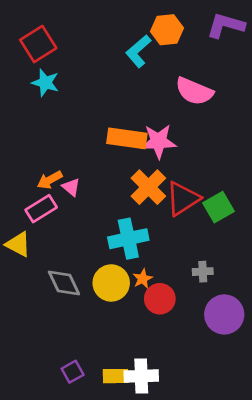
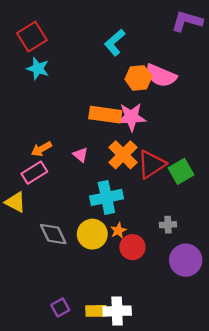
orange hexagon: (167, 30) -> (138, 78), moved
pink triangle: (71, 187) -> (80, 155), moved

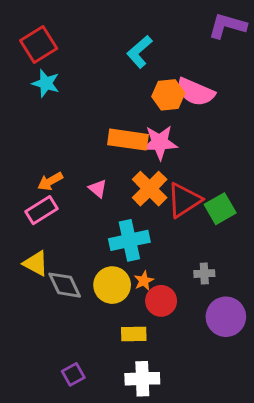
yellow triangle: (15, 202) -> (36, 263), moved
yellow rectangle: (96, 311) -> (134, 334), moved

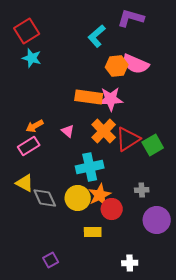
purple L-shape: (227, 26) -> (131, 18), moved
orange star: (144, 281) -> (100, 195), size x1.6
white cross: (142, 379) -> (130, 263), moved, size x0.7

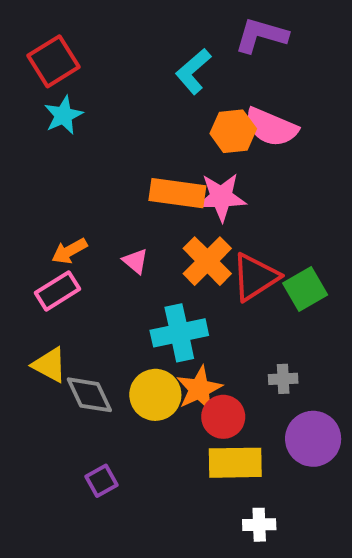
cyan star: (32, 58) -> (63, 115), turned 30
yellow rectangle: (93, 232) -> (235, 463), moved, size x1.5
purple square: (51, 260) -> (101, 481), moved

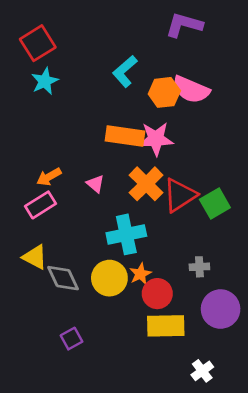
cyan L-shape: (193, 71) -> (125, 71), moved
orange star: (199, 389) -> (140, 274), size x0.7
white cross: (259, 525) -> (202, 371), moved, turned -35

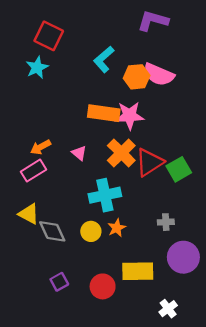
red square: (38, 43) -> (49, 36), moved, turned -32
yellow circle: (109, 278) -> (91, 231), size x0.7
red circle: (157, 294) -> (103, 286), moved

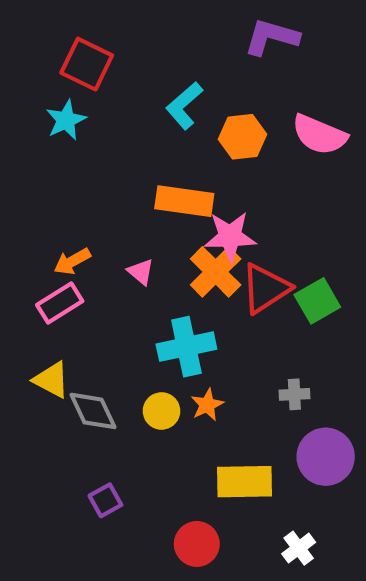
pink semicircle: (159, 75) -> (319, 135), moved
pink star: (130, 115) -> (230, 236), moved
red circle: (103, 286) -> (197, 544), moved

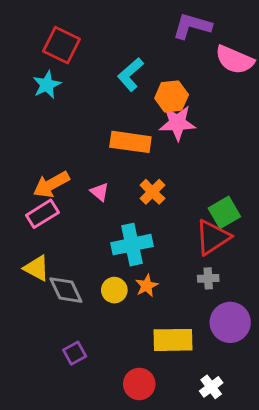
pink semicircle: (319, 135) -> (235, 60), moved
pink star: (230, 236) -> (177, 123), moved
orange arrow: (72, 261) -> (51, 184), size x1.4
orange cross: (216, 272) -> (152, 192), size x0.7
red triangle: (265, 288) -> (213, 237), moved

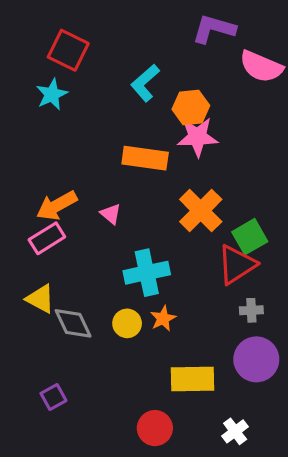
orange cross: (152, 192) -> (201, 211), moved, size x1.5
gray cross: (208, 278) -> (251, 310), moved
purple square: (75, 353) -> (53, 397), moved

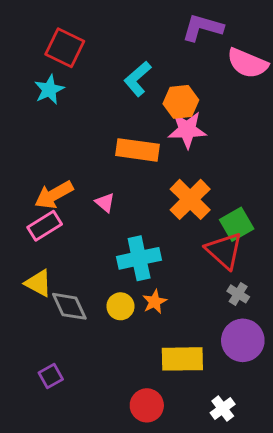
red triangle: (237, 264) -> (224, 251), turned -45
gray cross: (251, 310) -> (238, 294), turned 35

